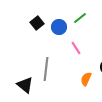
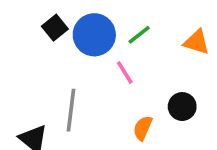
green line: (80, 18) -> (139, 35), moved
blue circle: (59, 27) -> (94, 35), size x1.5

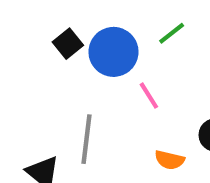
green line: (139, 35) -> (172, 33), moved
orange semicircle: (143, 128) -> (170, 160), turned -100

